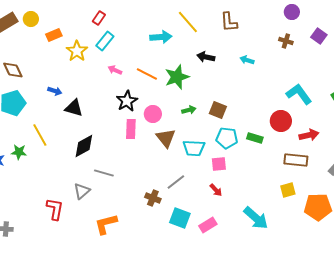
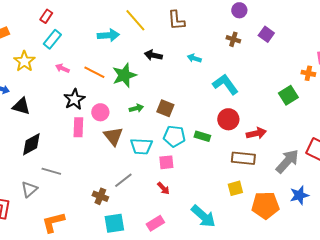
yellow star: (77, 51) -> (24, 61), moved
cyan L-shape: (299, 94) -> (225, 84), moved
cyan square: (180, 218) -> (114, 223), moved, turned -30

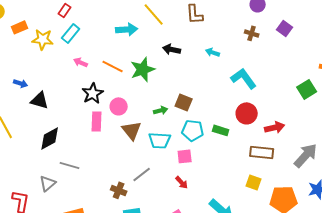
yellow star: (24, 61) -> (43, 39), moved, turned -30
green arrow: (136, 108) -> (161, 110), moved
yellow square: (235, 188) -> (254, 182), turned 35

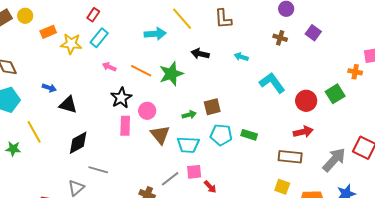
brown square: (184, 102) -> (212, 107), turned -36
red circle: (247, 113) -> (306, 101), moved
pink square: (185, 156) -> (194, 172), moved

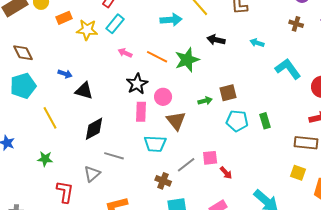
green rectangle: (249, 135) -> (265, 121), turned 56
cyan trapezoid: (188, 145) -> (155, 144), moved
green star: (13, 149) -> (45, 159), moved

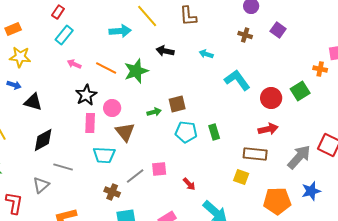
yellow star: (87, 30) -> (20, 57), moved
red arrow: (226, 173) -> (189, 184), moved
yellow square: (298, 173) -> (241, 177), moved

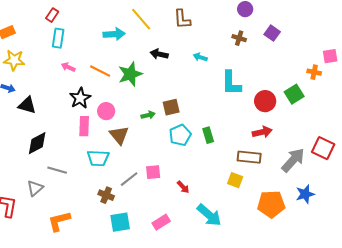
cyan rectangle: (64, 35) -> (58, 38), turned -30
cyan L-shape: (237, 80) -> (231, 83), turned -144
cyan pentagon: (186, 132) -> (180, 135), turned -30

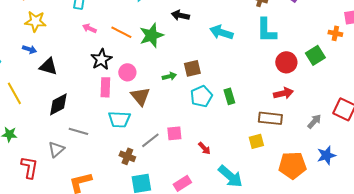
cyan arrow: (200, 57) -> (221, 32), moved, size x1.6
cyan L-shape: (231, 83) -> (266, 30), moved
gray arrow: (293, 160) -> (314, 121), size x0.6
yellow square: (235, 180) -> (256, 141), turned -35

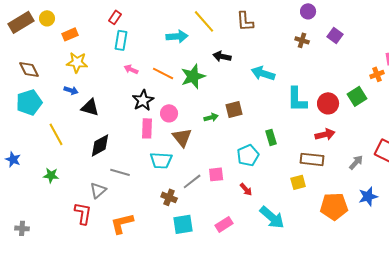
cyan L-shape: (266, 30) -> (297, 99), moved
orange cross: (335, 33) -> (377, 74), turned -32
cyan pentagon: (201, 96) -> (248, 155), moved
red L-shape: (29, 167) -> (83, 213), moved

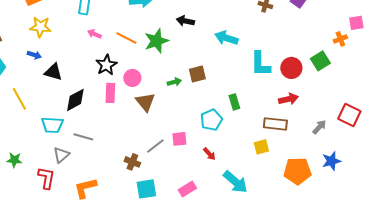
black diamond: (100, 145) -> (75, 100), moved
cyan trapezoid: (161, 160) -> (52, 125), moved
green star: (51, 175) -> (14, 160), moved

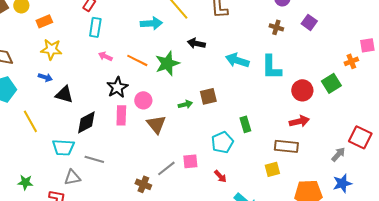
cyan L-shape: (260, 64) -> (271, 67), moved
gray arrow: (319, 127) -> (338, 154), moved
gray triangle: (61, 155) -> (72, 177), turned 30

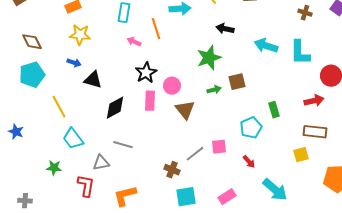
orange line: (137, 60) -> (156, 29), moved, turned 45
green star: (167, 63) -> (209, 58), moved
red arrow: (299, 121) -> (314, 101), moved
cyan trapezoid: (63, 147) -> (73, 139), moved, turned 50

